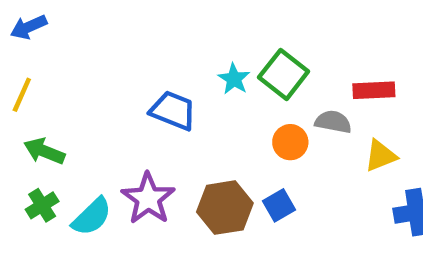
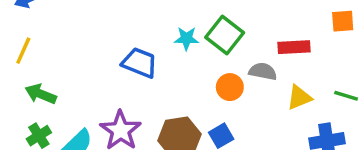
cyan star: (234, 79) -> (186, 38), turned -30

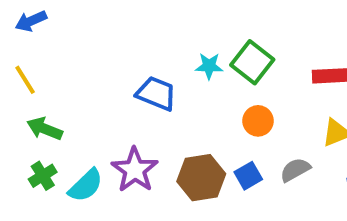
yellow line: (23, 51) -> (25, 80), turned -56
gray semicircle: (263, 71) -> (295, 170), moved, turned -40

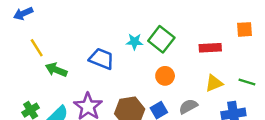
yellow line: (25, 80) -> (37, 48), moved
green arrow: (45, 129) -> (56, 70), moved

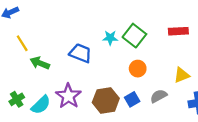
red rectangle: (210, 48) -> (178, 31), moved

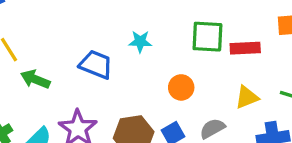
red rectangle: (178, 31) -> (245, 48), moved
green square: (134, 36) -> (207, 37), moved, turned -35

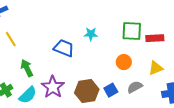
green arrow: (35, 79) -> (27, 68), moved, turned 42
orange circle: (181, 87) -> (124, 62), moved

